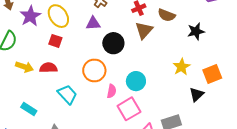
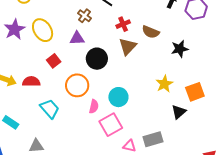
red square: (55, 41) -> (54, 61), moved, turned 32

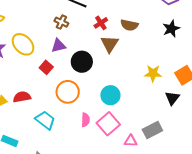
black star: (180, 49) -> (171, 29), moved
red square: (54, 61) -> (46, 67), moved
yellow star: (164, 84) -> (153, 73), turned -30
pink semicircle: (94, 106) -> (86, 120), moved

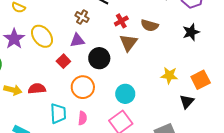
cyan trapezoid: (45, 120) -> (58, 113), turned 45
pink semicircle: (86, 120) -> (82, 118), moved

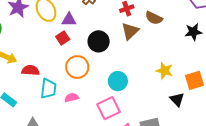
purple triangle: (77, 40) -> (69, 20), moved
red semicircle: (37, 89) -> (30, 70), moved
black triangle: (187, 102) -> (177, 99), turned -35
pink semicircle: (82, 118) -> (71, 98), turned -120

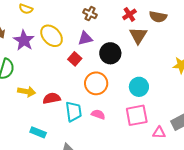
purple triangle: (69, 20) -> (85, 38), moved
pink semicircle: (71, 98) -> (98, 114), turned 48
pink square: (108, 108) -> (137, 115), turned 30

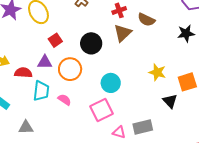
purple triangle: (85, 38) -> (45, 62), moved
pink square: (137, 115) -> (101, 110), turned -30

